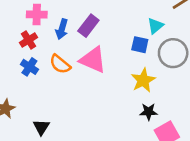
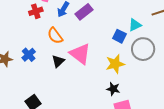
pink triangle: (93, 60) -> (80, 54), moved
blue cross: (29, 67) -> (29, 55), moved
black triangle: (41, 127) -> (58, 61), moved

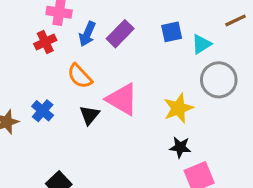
blue square: (119, 36) -> (172, 32), moved, turned -32

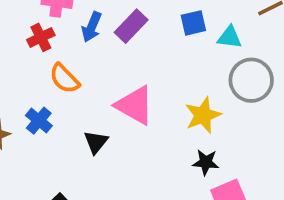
cyan triangle: (201, 44) -> (230, 37), turned 40
orange semicircle: (80, 76) -> (64, 78), moved
black triangle: (89, 115) -> (96, 142), moved

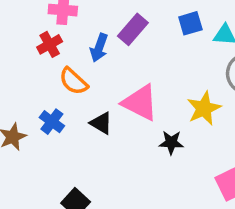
blue arrow: (92, 27) -> (99, 48), moved
black triangle: (96, 142) -> (101, 123), moved, turned -35
black star: (206, 162) -> (171, 143), moved

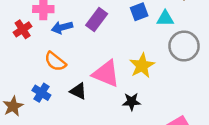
red cross: (50, 44) -> (23, 29), moved
blue arrow: (99, 48) -> (62, 27), moved, turned 60
yellow star: (204, 108) -> (142, 66), moved

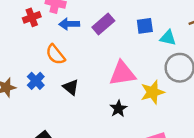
yellow star: (142, 66) -> (153, 92), moved
pink triangle: (106, 74) -> (122, 73), moved, turned -44
black star: (132, 102) -> (118, 109), turned 30

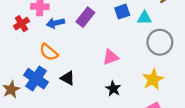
pink triangle: (122, 73) -> (111, 57), size x0.7
blue cross: (36, 81) -> (36, 79), size x1.5
yellow star: (153, 92) -> (153, 79), moved

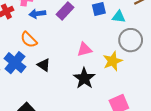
yellow star: (153, 79) -> (113, 61), moved
black star: (113, 89) -> (84, 78), size x1.5

